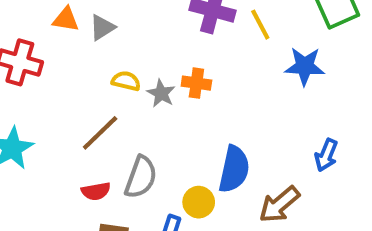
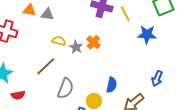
gray triangle: (102, 27) -> (47, 14), turned 40
orange cross: (196, 83) -> (93, 42), turned 32
blue semicircle: (234, 169) -> (112, 85), size x0.7
red semicircle: (96, 191) -> (18, 95), moved

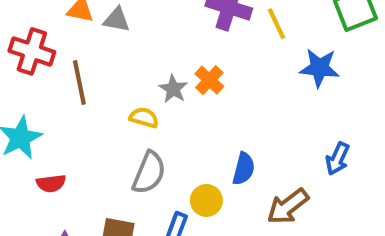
yellow semicircle: (59, 41) -> (144, 118), moved
brown line: (46, 66) -> (79, 82), moved, turned -60

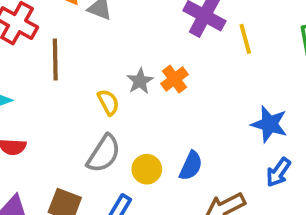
blue star: (319, 68) -> (269, 124), moved
yellow semicircle: (144, 118) -> (108, 102), turned 36
yellow circle: (206, 200) -> (147, 169), moved

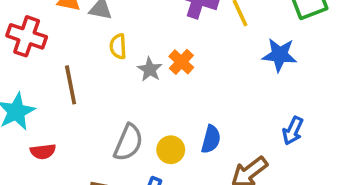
brown line: (55, 59) -> (71, 85), moved
yellow semicircle: (108, 102) -> (118, 46), moved, turned -145
blue star: (269, 124) -> (280, 55), moved

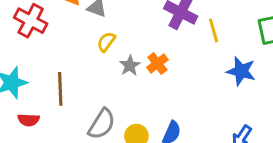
yellow semicircle: (118, 46) -> (106, 42), turned 30
brown line: (71, 85) -> (60, 89), moved

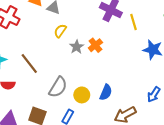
brown line: (60, 89) -> (29, 64), turned -35

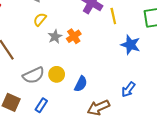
gray semicircle: (58, 87) -> (34, 75), turned 30
yellow circle: (82, 95) -> (57, 74), moved

